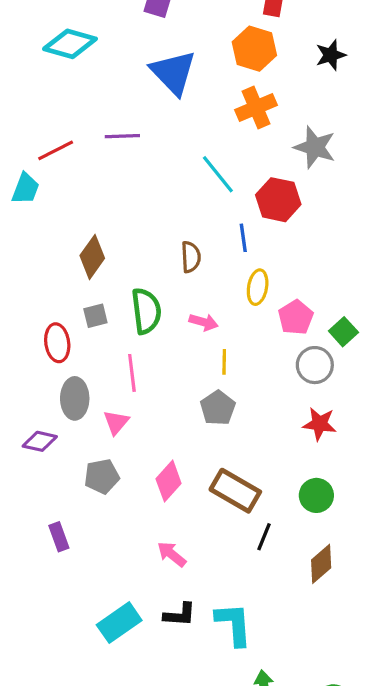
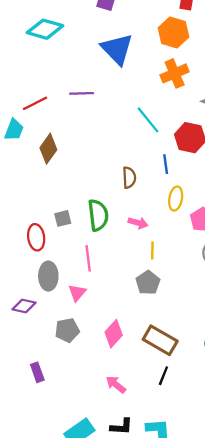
brown diamond: (92, 257) -> (48, 149), moved
black line: (264, 537) -> (163, 376), moved

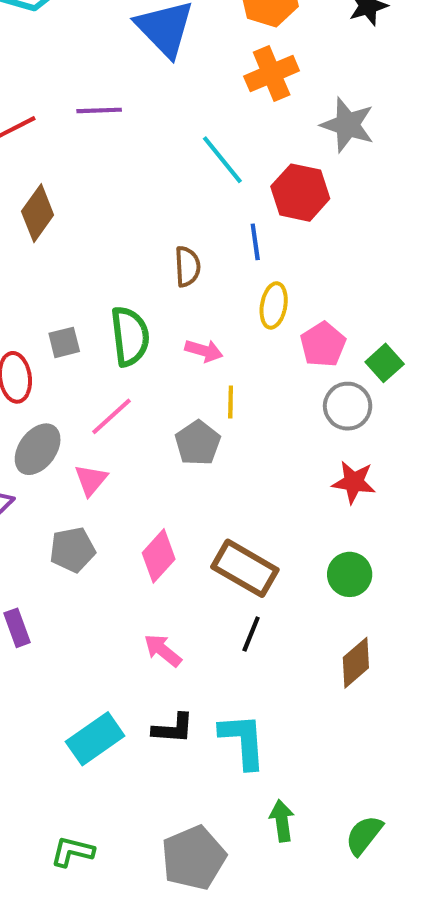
pink line: (88, 258) -> (111, 416), turned 55
gray ellipse: (48, 276) -> (38, 449), turned 36
gray pentagon: (148, 283) -> (198, 443), moved

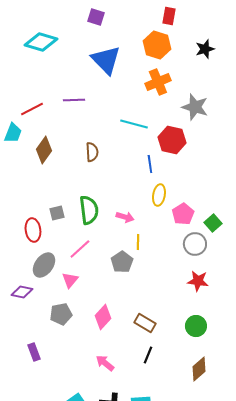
cyan line: (222, 160) -> (134, 124), turned -36
brown semicircle: (187, 266) -> (92, 152), moved
brown rectangle: (245, 568) -> (145, 323), size x0.7

